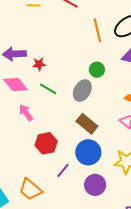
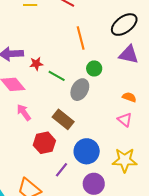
orange line: (97, 30) -> (81, 38), moved
green line: (48, 89) -> (57, 76), moved
brown rectangle: (87, 124) -> (63, 119), moved

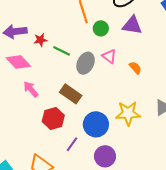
green circle: (94, 68) -> (101, 28), moved
orange semicircle: (129, 97) -> (135, 68), turned 32
pink triangle: (125, 120) -> (109, 56), moved
yellow star: (125, 160) -> (128, 113), moved

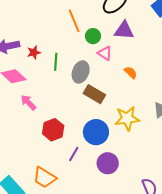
green line: (62, 51) -> (56, 62), turned 72
pink triangle: (109, 56) -> (105, 53), moved
brown rectangle: (71, 94) -> (94, 94), moved

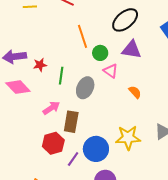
brown rectangle: (94, 94) -> (71, 122), moved, turned 65
pink arrow: (28, 102) -> (51, 108), moved, turned 96
purple line: (74, 154) -> (73, 159), moved

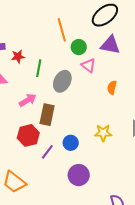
orange semicircle: (135, 92) -> (112, 88), turned -128
yellow star: (128, 138) -> (103, 133), size x0.7
blue circle: (96, 149) -> (71, 143), size x0.6

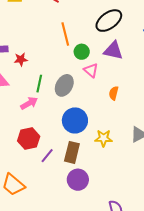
green line: (39, 68) -> (39, 84), moved
brown rectangle: (47, 115) -> (72, 152), moved
blue circle: (71, 143) -> (75, 120), moved, size x1.6

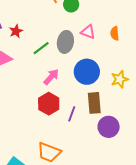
pink triangle: (91, 70) -> (88, 32), moved
green line: (39, 84) -> (41, 48), turned 60
pink arrow: (29, 103) -> (51, 77), moved

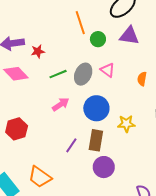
orange semicircle: (115, 33) -> (142, 79), moved
red hexagon: (49, 104) -> (17, 129), moved

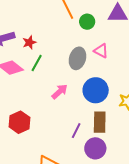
green line: (58, 74) -> (37, 63), moved, turned -30
purple circle: (104, 167) -> (95, 148), moved

